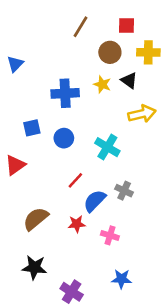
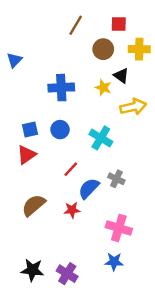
yellow star: (102, 84) -> (103, 88), moved
blue square: (32, 128) -> (30, 130), moved
red triangle: (15, 165) -> (26, 155), moved
pink cross: (110, 235) -> (119, 228), moved, size x1.5
black star: (34, 267) -> (32, 270), moved

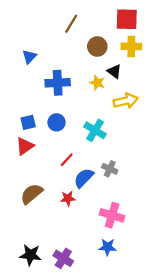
red square: (119, 24) -> (127, 19), moved, size x1.5
blue triangle: (14, 60) -> (29, 57), moved

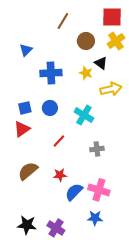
yellow cross: (131, 46) -> (116, 41), turned -36
gray cross: (110, 169) -> (97, 149), turned -32
blue semicircle: (84, 178) -> (74, 192), moved

